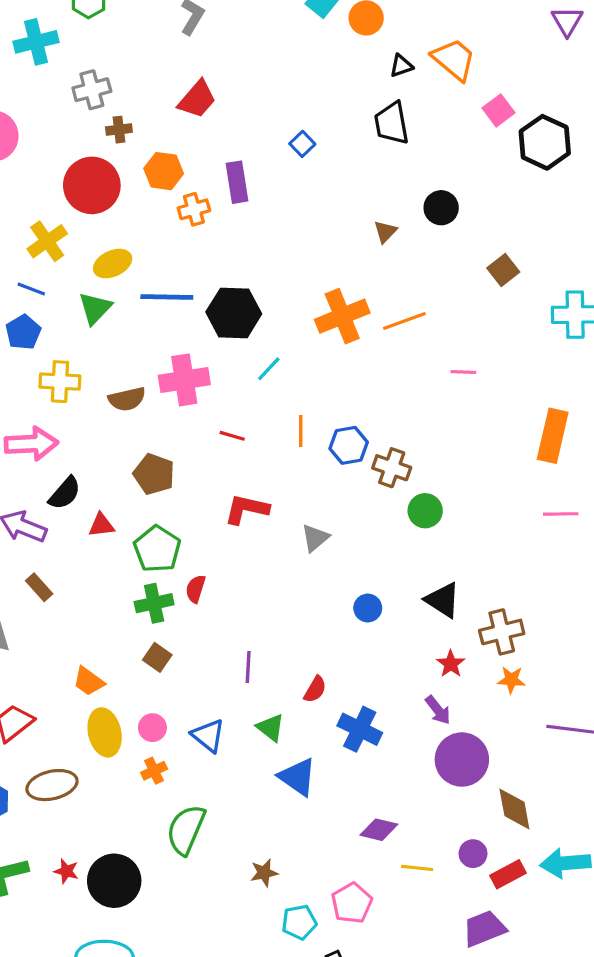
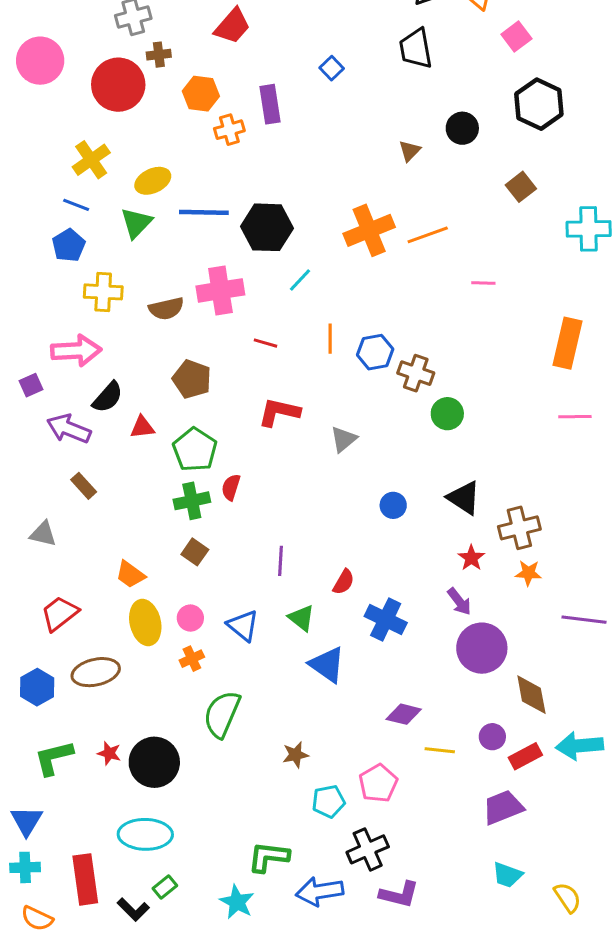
black hexagon: (545, 142) -> (539, 104), moved
red circle: (92, 185) -> (118, 85), moved

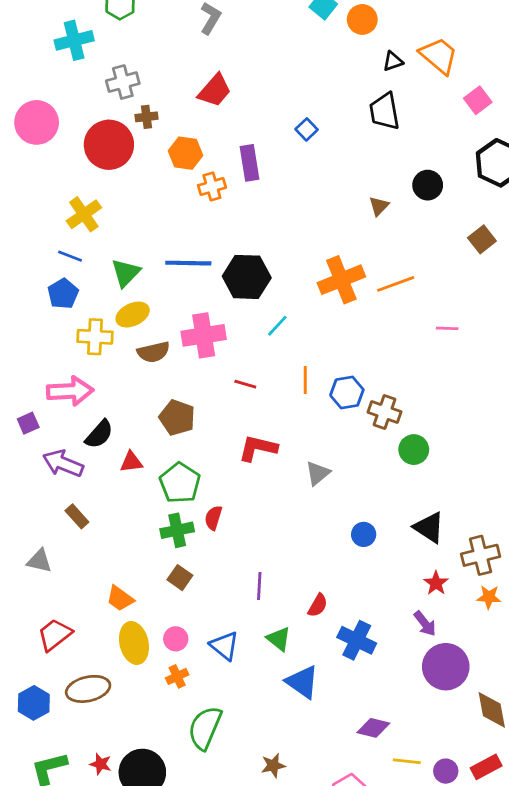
yellow ellipse: (153, 181) -> (133, 315), moved
purple circle: (492, 737) -> (446, 771), moved

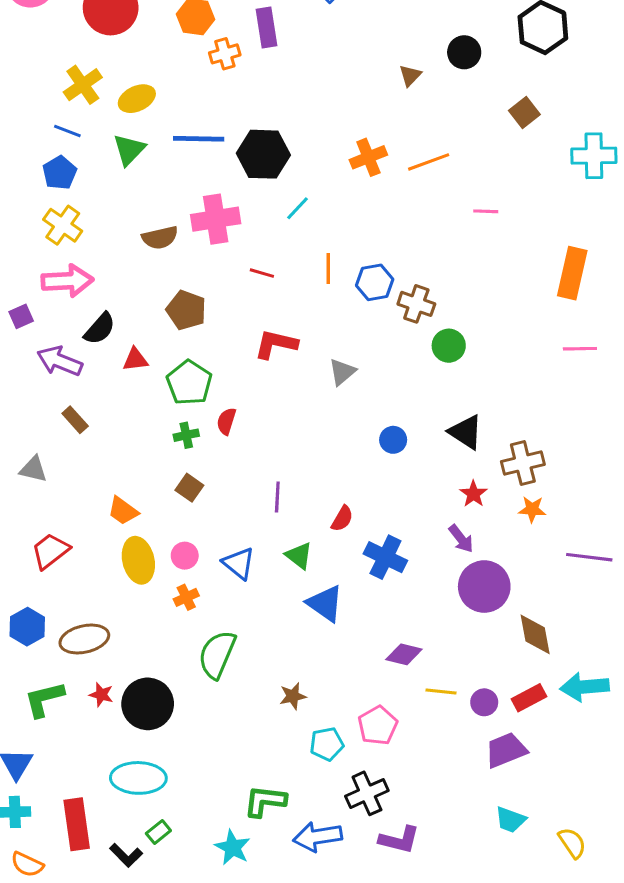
orange cross: (341, 280) -> (368, 157), size x0.7
yellow ellipse: (133, 315) -> (137, 99), moved
yellow cross: (95, 337) -> (63, 225), moved, turned 32
green cross: (177, 530) -> (186, 435), size x0.7
brown ellipse: (88, 689) -> (84, 639), moved

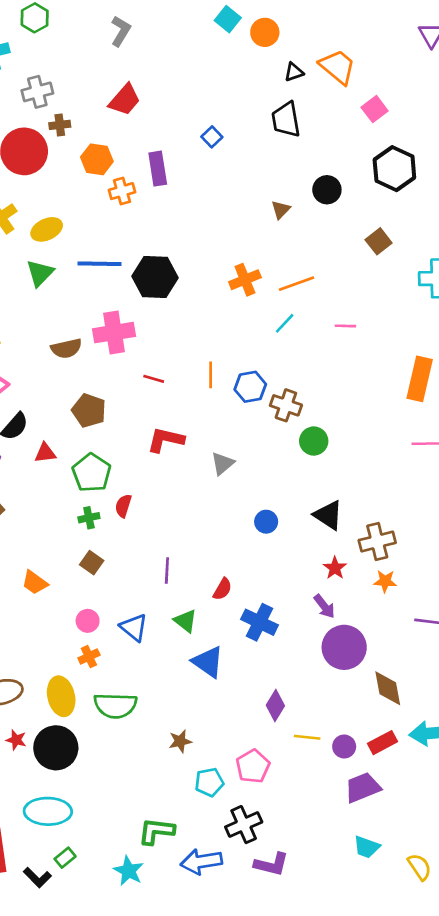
cyan line: (297, 208) -> (285, 323), moved
yellow ellipse: (138, 560) -> (61, 696), moved
green semicircle: (217, 654) -> (115, 706), turned -111
purple diamond: (404, 654) -> (275, 706), turned -72

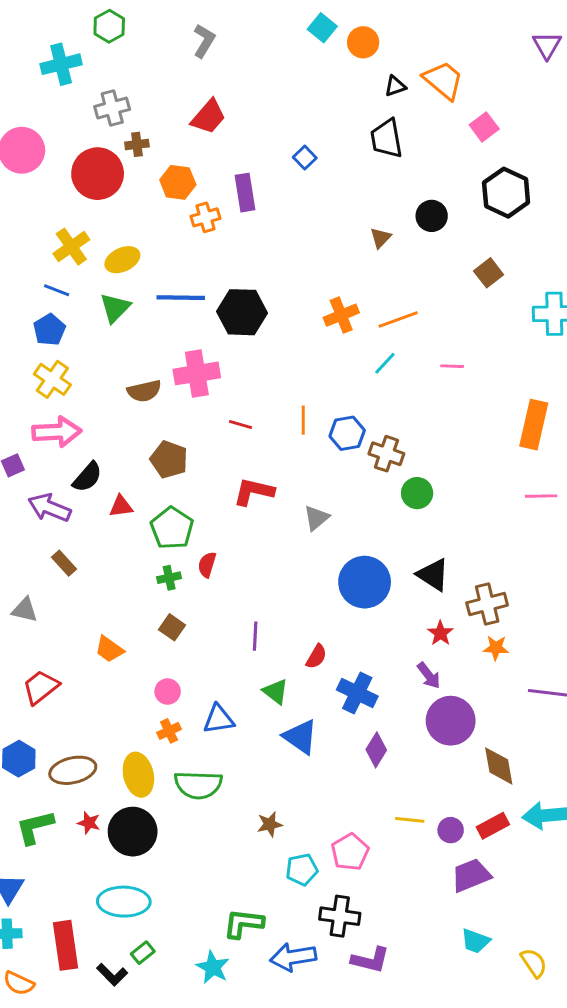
blue circle: (266, 522) -> (365, 582), size x2.0
blue triangle: (134, 627) -> (219, 719), moved, turned -48
purple diamond: (275, 706) -> (376, 750), moved
black cross: (244, 825) -> (340, 916), turned 32

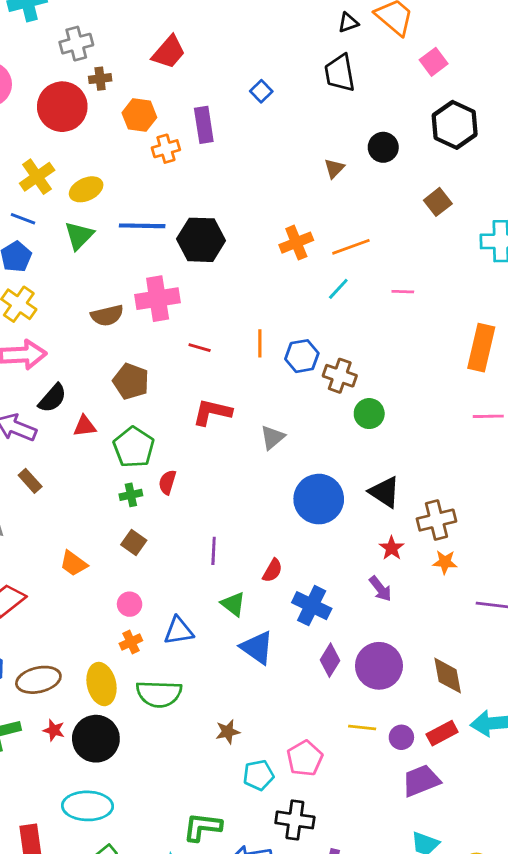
purple circle: (451, 721) -> (379, 666), moved

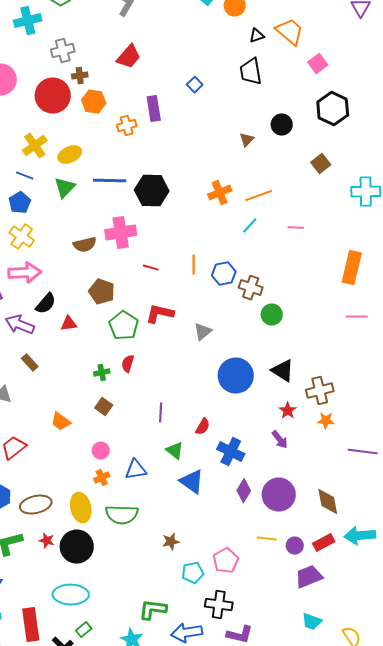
orange hexagon: (139, 115) -> (94, 102), moved
green pentagon: (134, 447) -> (124, 326), moved

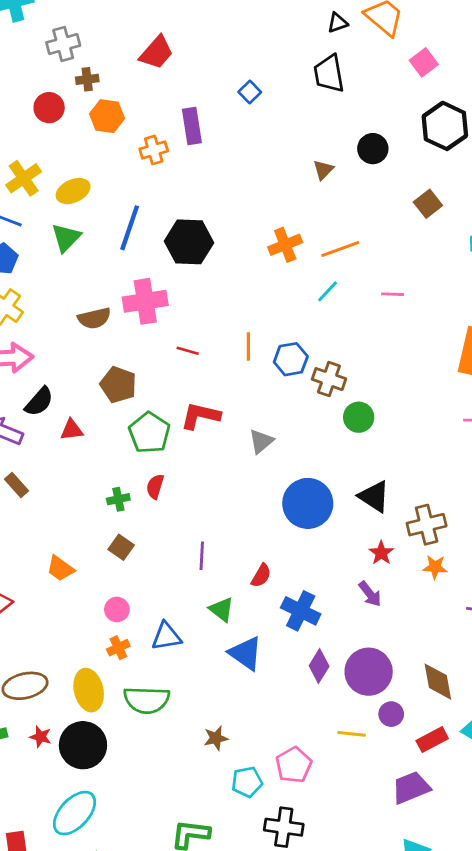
red circle: (53, 96) -> (49, 108), size x0.6
blue line: (110, 181) -> (130, 228), turned -72
purple circle: (295, 546) -> (391, 714), moved
cyan ellipse: (71, 595) -> (74, 813), turned -48

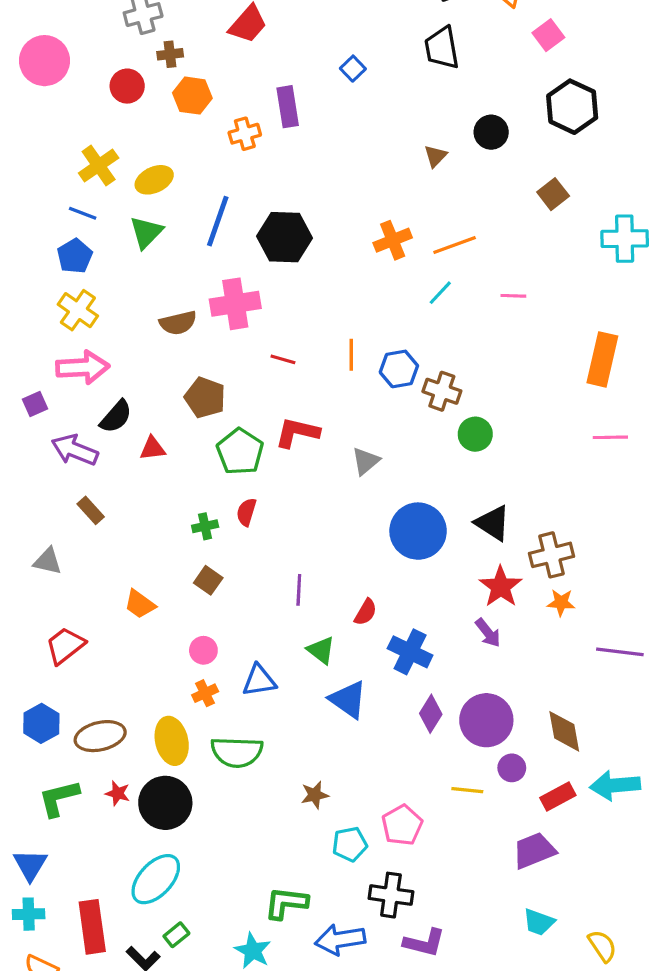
red star: (381, 553) -> (501, 587), size x1.5

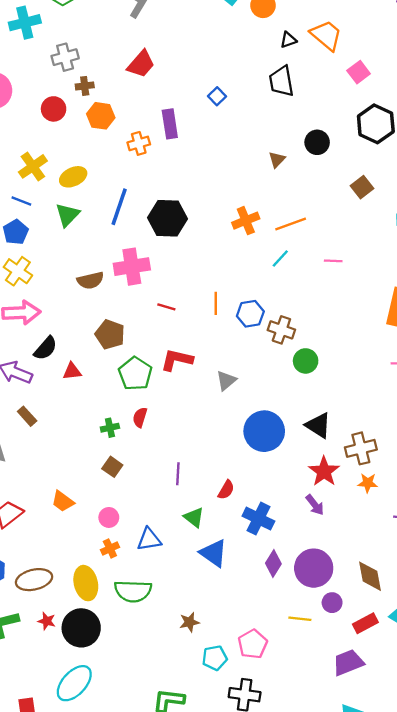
orange trapezoid: (140, 604) -> (63, 501), moved

